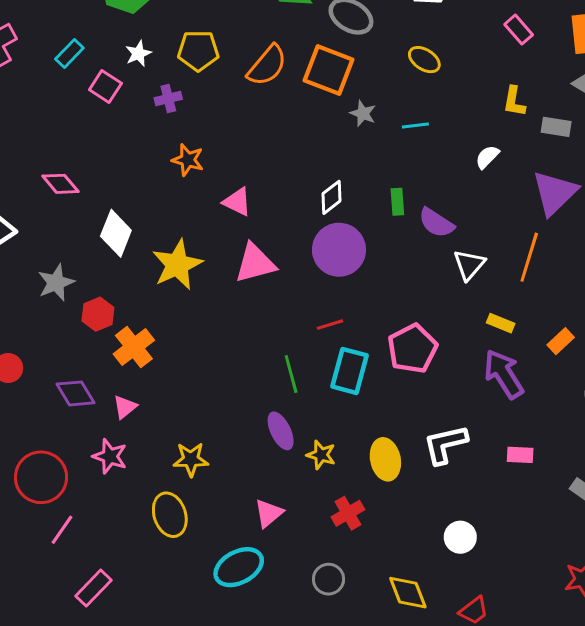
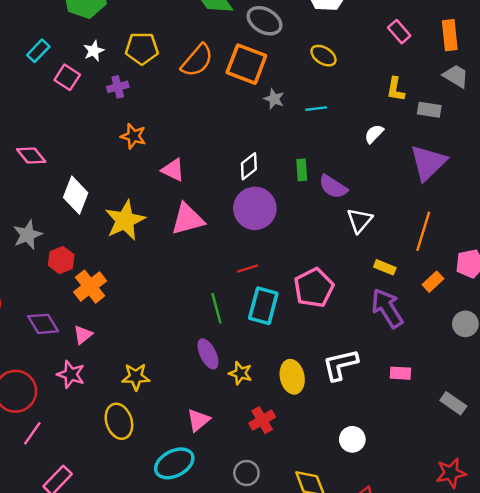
orange line: (529, 257) -> (423, 231), moved

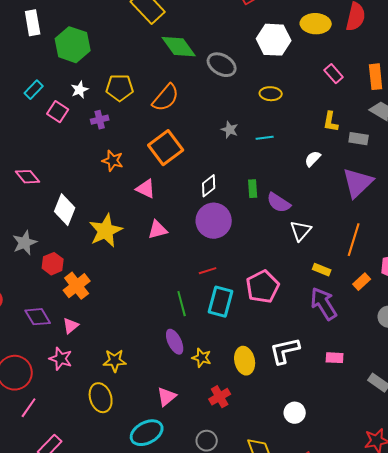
yellow ellipse: (323, 56) -> (271, 94), turned -30
orange square: (246, 64) -> (166, 148), moved, turned 32
pink triangle: (188, 219) -> (158, 230), size x0.7

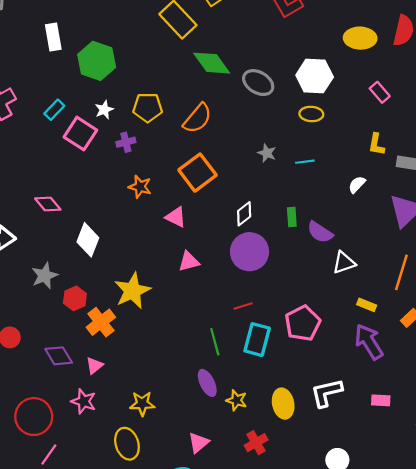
white hexagon: (274, 40) -> (315, 76), moved
pink square: (58, 112) -> (80, 134), size x1.4
yellow star: (106, 231) -> (132, 291), moved
white triangle: (301, 231) -> (344, 263), turned 30

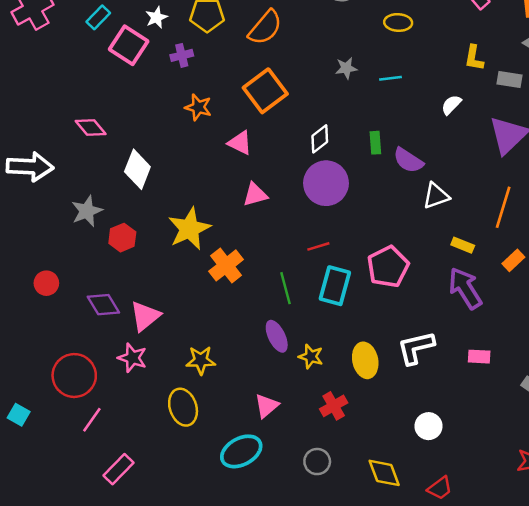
gray star: (267, 153) -> (346, 68), turned -30
orange cross: (101, 322) -> (226, 265), moved
pink triangle: (94, 366) -> (145, 316), size x1.5

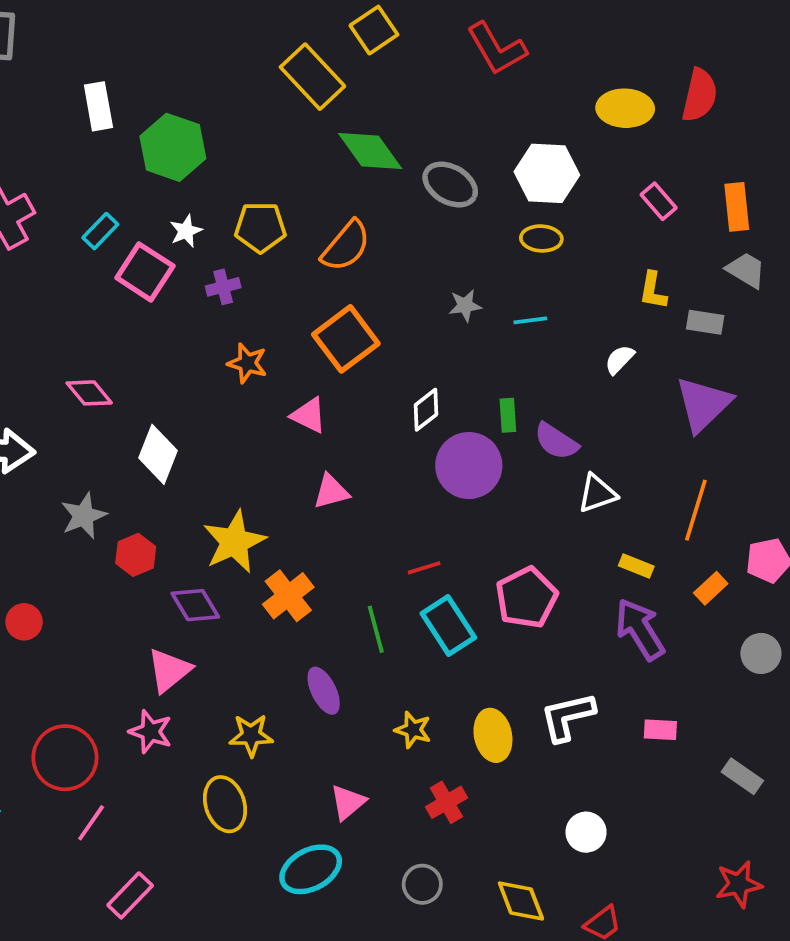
purple circle: (326, 183) -> (469, 466), moved
cyan rectangle: (335, 286) -> (448, 626), turned -48
purple diamond: (103, 305) -> (195, 605), moved
purple ellipse: (277, 336) -> (324, 691), moved

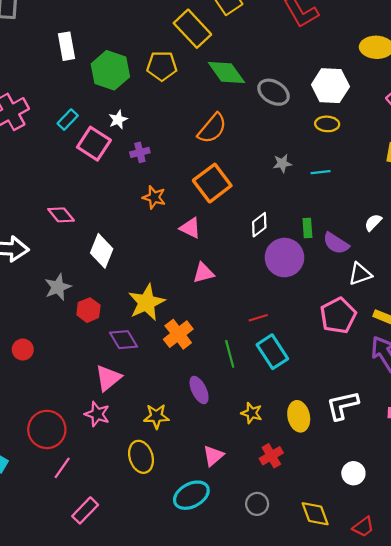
yellow pentagon: (260, 227) -> (162, 66), moved
white semicircle: (620, 359) -> (373, 222), moved
pink pentagon: (526, 598) -> (338, 316), moved

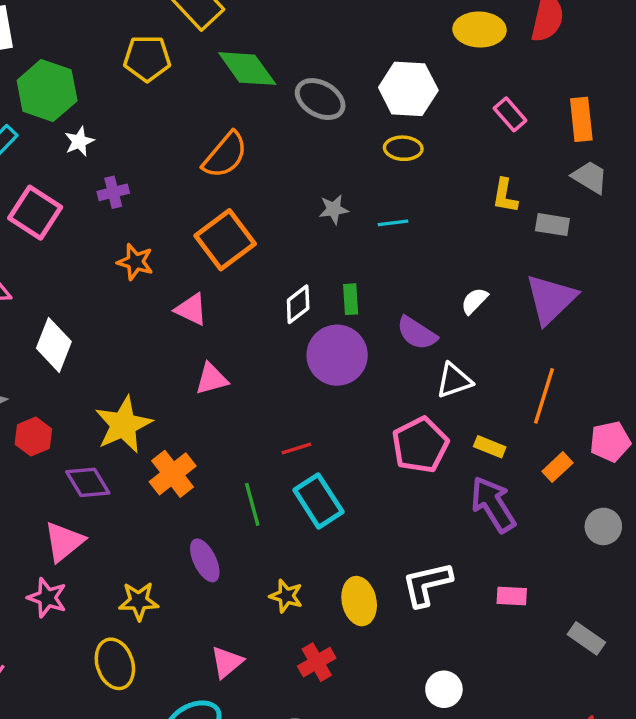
green hexagon: (110, 70) -> (47, 91), moved
pink square: (94, 144) -> (35, 213), moved
green rectangle: (307, 228) -> (351, 299), moved

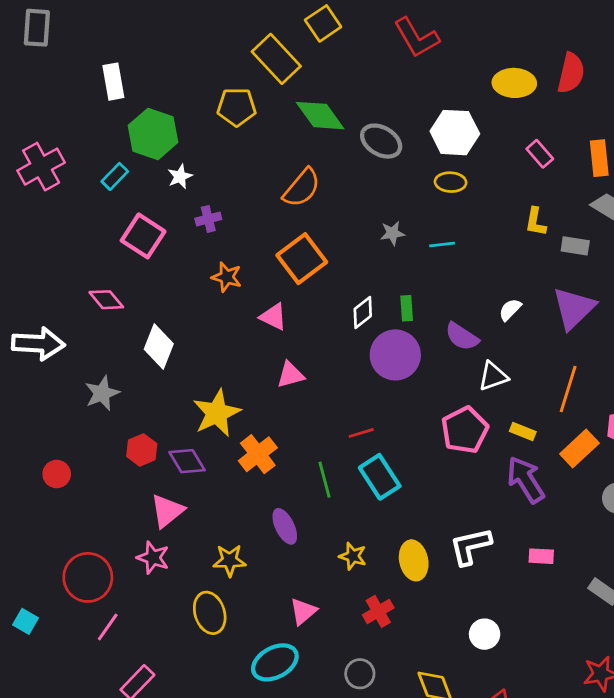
red hexagon: (33, 437) -> (142, 450), moved
orange rectangle: (558, 467) -> (579, 448), size x1.5

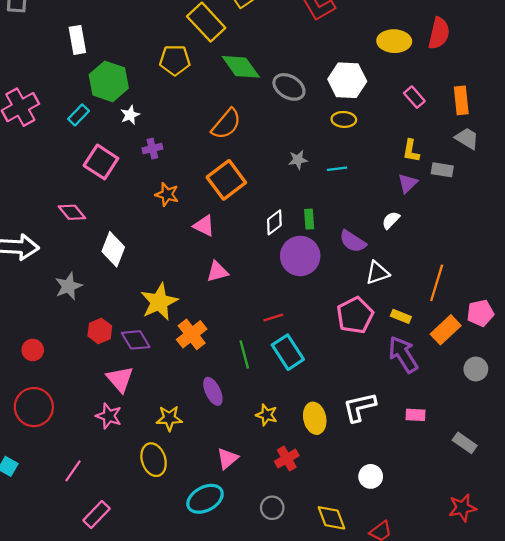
purple triangle: (574, 308) -> (408, 183), moved, size x0.6
pink triangle: (167, 511) -> (120, 379), turned -32
red circle: (88, 577) -> (34, 407), moved

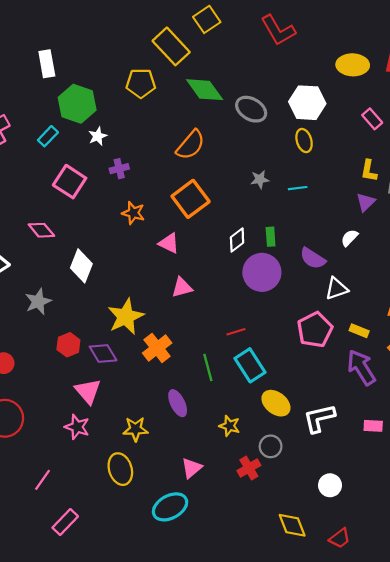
yellow ellipse: (344, 119) -> (304, 141), turned 70
yellow ellipse: (315, 418) -> (276, 403), moved, turned -40
gray circle: (272, 508) -> (271, 446), moved

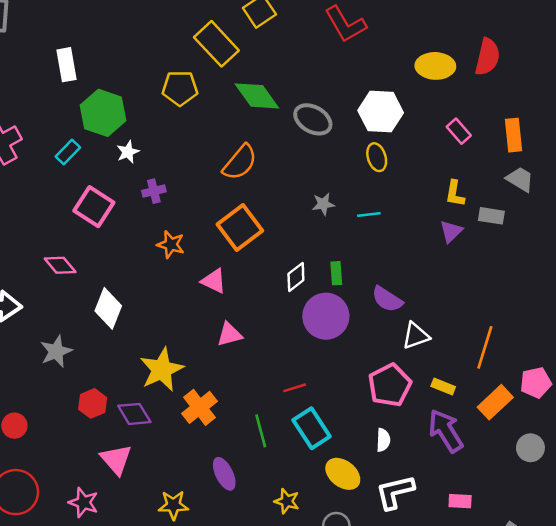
white semicircle: (349, 238) -> (383, 440), moved, turned 138
pink star: (77, 427) -> (83, 502), moved

